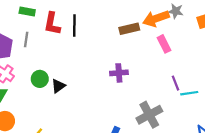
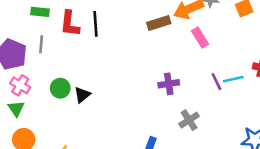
purple cross: (119, 73) -> (169, 84), moved
cyan line: (189, 93) -> (233, 79), moved
gray cross: (149, 115) -> (189, 120), size x0.7

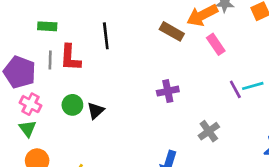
brown rectangle: (159, 23) -> (172, 31), turned 50
red L-shape: (70, 24) -> (70, 58), moved
purple cross: (169, 84) -> (168, 91), moved

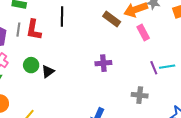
gray cross: (209, 131) -> (140, 95), moved, turned 35

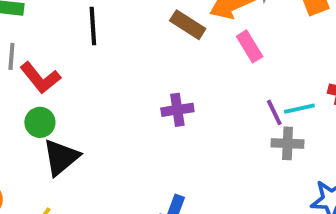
red L-shape: (34, 30) -> (40, 78), moved, turned -45
black triangle: (48, 71) -> (61, 157), moved, size x1.5
gray cross: (140, 95) -> (288, 143), moved

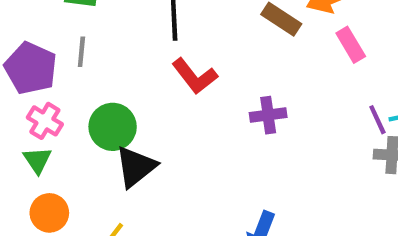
red L-shape: (40, 78) -> (195, 76), moved
green circle: (40, 122) -> (113, 127), size x1.4

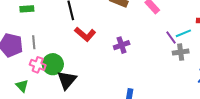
gray line: (81, 52) -> (34, 42), moved
pink cross: (45, 121) -> (38, 65), moved

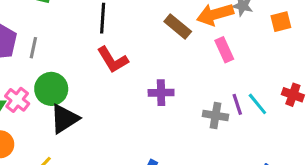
cyan line: (183, 33) -> (257, 104), turned 56
gray cross: (181, 52) -> (216, 115), moved
pink cross: (38, 65) -> (17, 100), moved

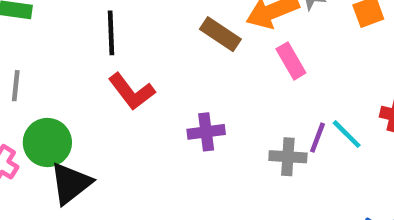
purple line: (237, 104) -> (318, 138), turned 45

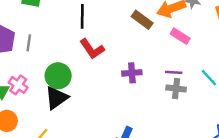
pink rectangle: (291, 61) -> (180, 36), turned -30
purple line: (318, 138) -> (174, 72), moved, turned 70
green circle: (47, 142) -> (58, 76), moved

